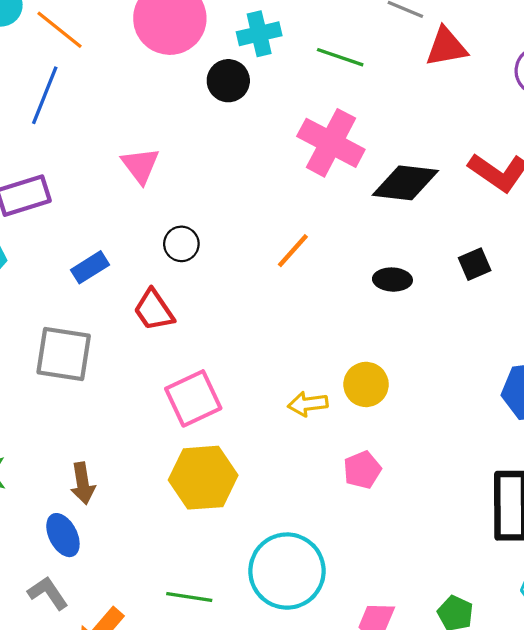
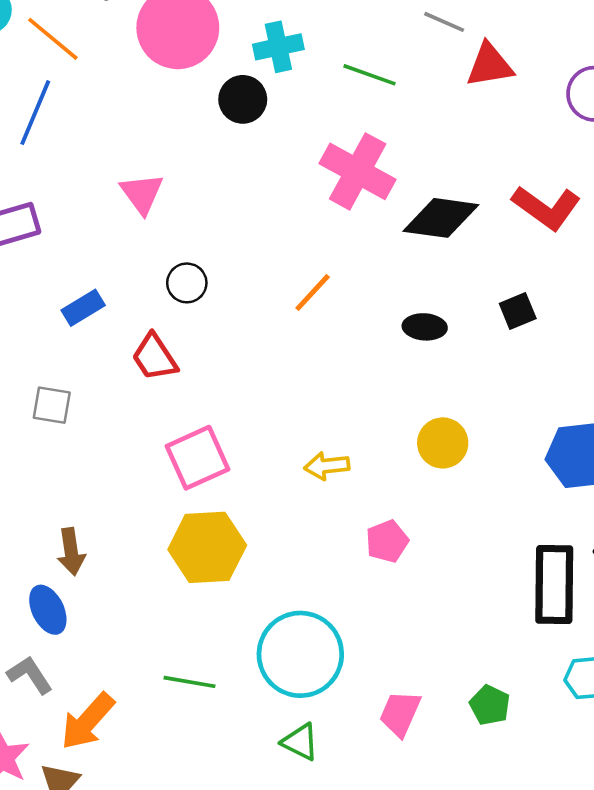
gray square: (64, 354) -> (52, 405), size x0.6
yellow circle: (366, 384) -> (443, 443), moved

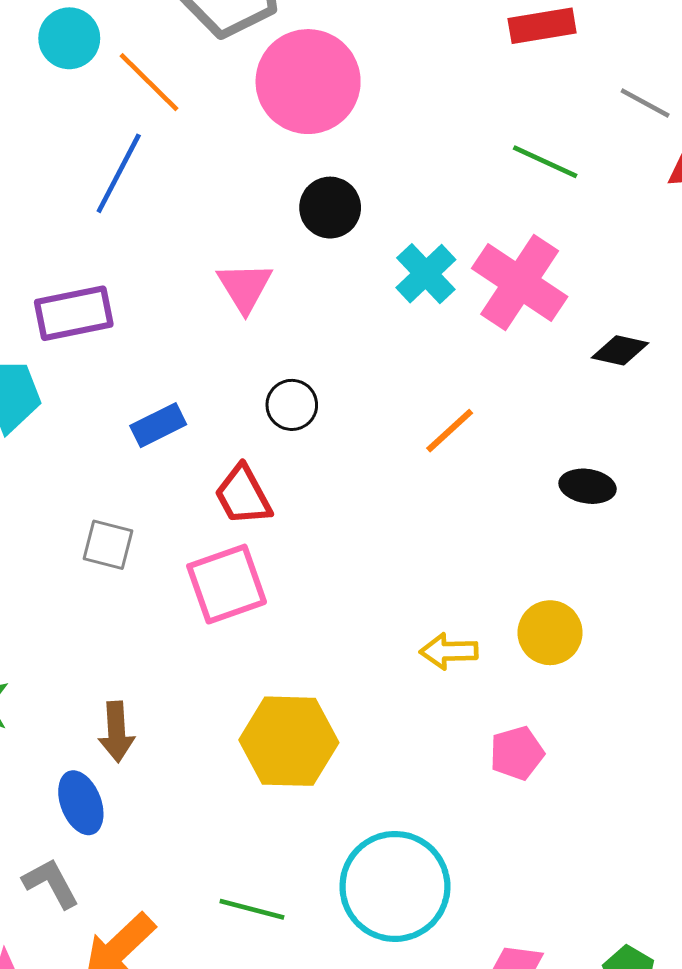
cyan cross: (278, 47) -> (426, 274), moved, turned -36
black circle: (243, 99) -> (330, 208), moved
black diamond: (441, 218) -> (620, 350), size x0.6
yellow circle: (443, 443) -> (550, 633), moved
pink square: (198, 458) -> (227, 584), moved

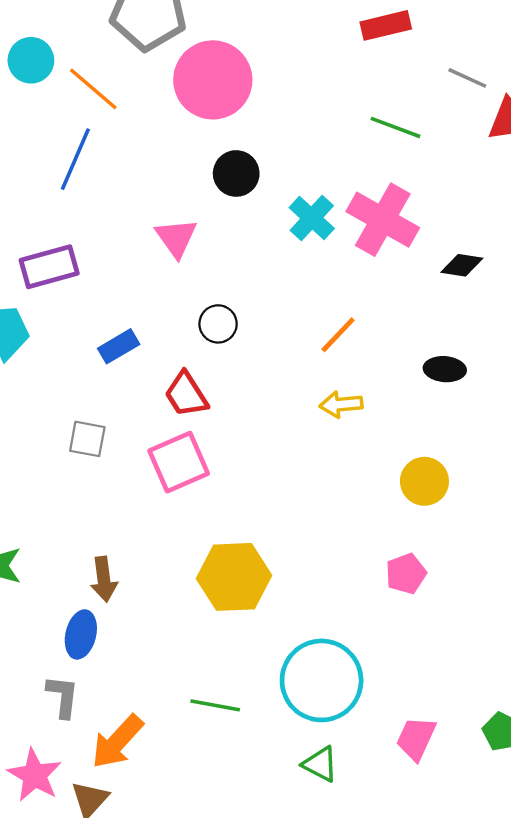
yellow arrow: (449, 651) -> (341, 404), moved
blue ellipse: (81, 803) -> (81, 634), turned 39
gray L-shape: (51, 883) -> (63, 697), turned 39

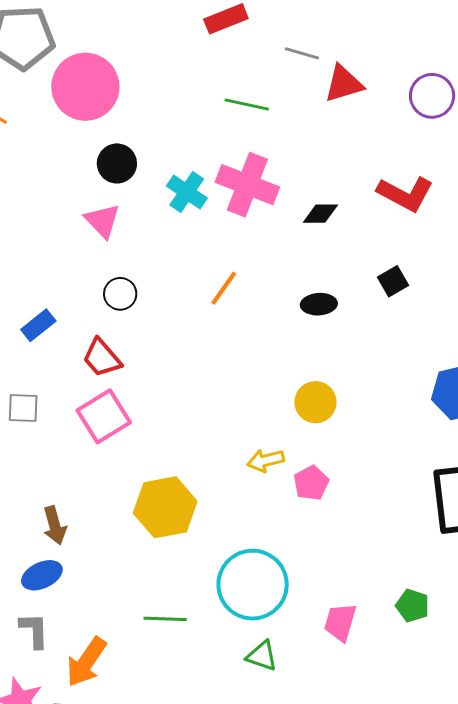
pink triangle: (176, 238) -> (102, 221), moved
yellow arrow: (341, 404) -> (266, 461), moved
blue ellipse: (81, 634) -> (42, 575), turned 60

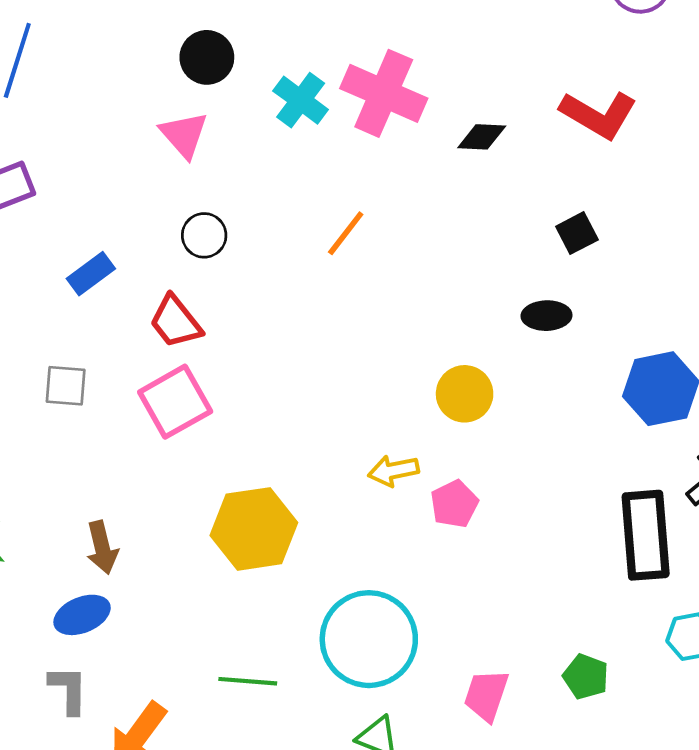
black ellipse: (319, 304) -> (547, 316), moved

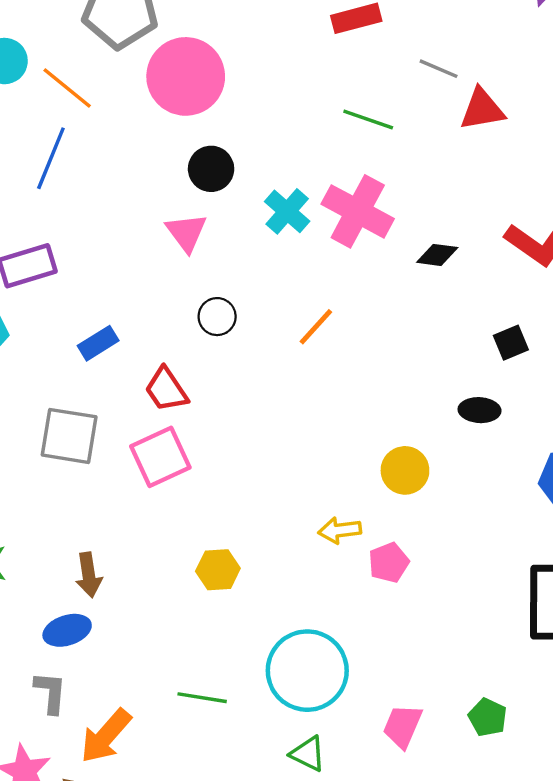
black circle: (204, 235) -> (217, 317), moved
gray square: (66, 386) -> (69, 436), size x1.6
yellow hexagon: (254, 529) -> (218, 570), size x0.6

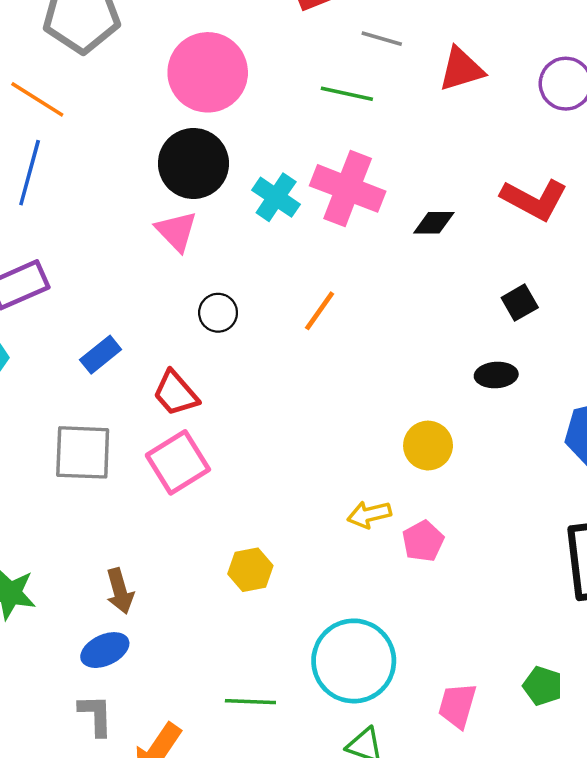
gray line: (439, 69) -> (382, 39), moved
pink circle: (186, 76) -> (208, 72), moved
black circle: (211, 169) -> (193, 164), size x1.5

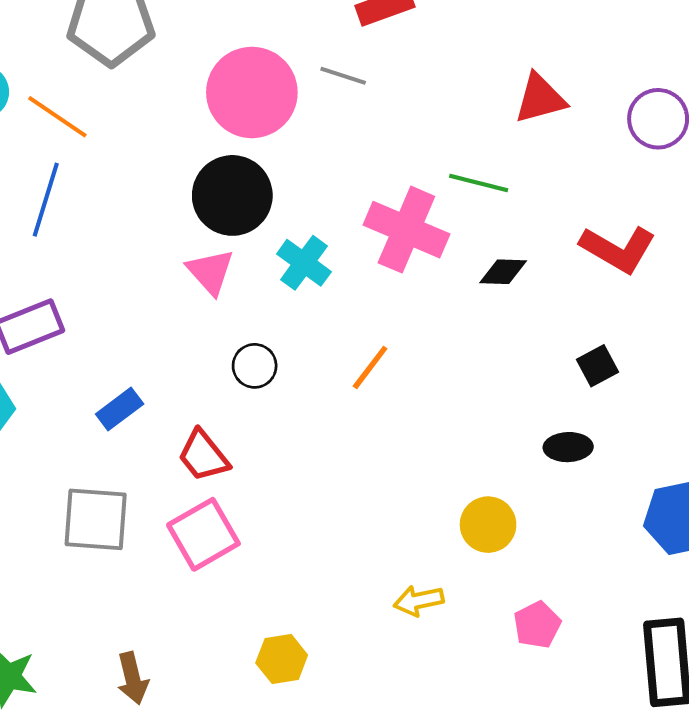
gray line: (382, 39) -> (343, 76), moved
green line: (347, 94) -> (479, 183), moved
cyan cross: (276, 197) -> (304, 263), moved
pink pentagon: (423, 541) -> (537, 625), moved

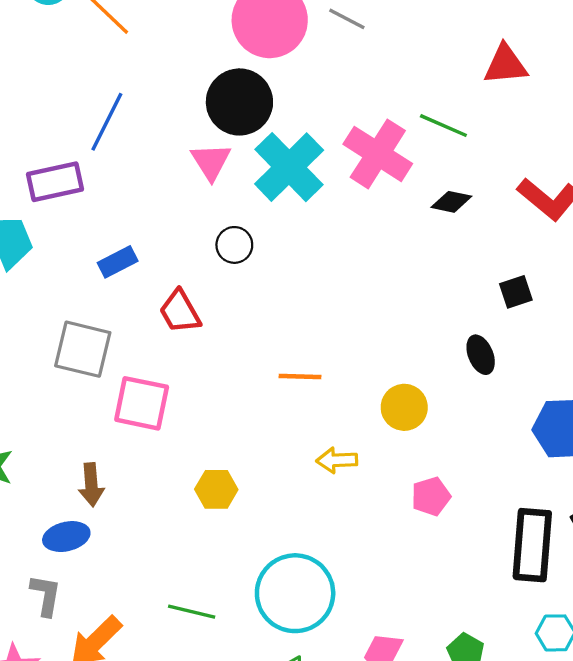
blue line: (46, 200) -> (107, 122), moved
cyan cross: (304, 263) -> (289, 167), size x1.6
orange line: (370, 367) -> (300, 376), moved, turned 45
black ellipse: (568, 447) -> (481, 355), turned 60
pink square: (203, 534) -> (142, 403), moved, turned 32

